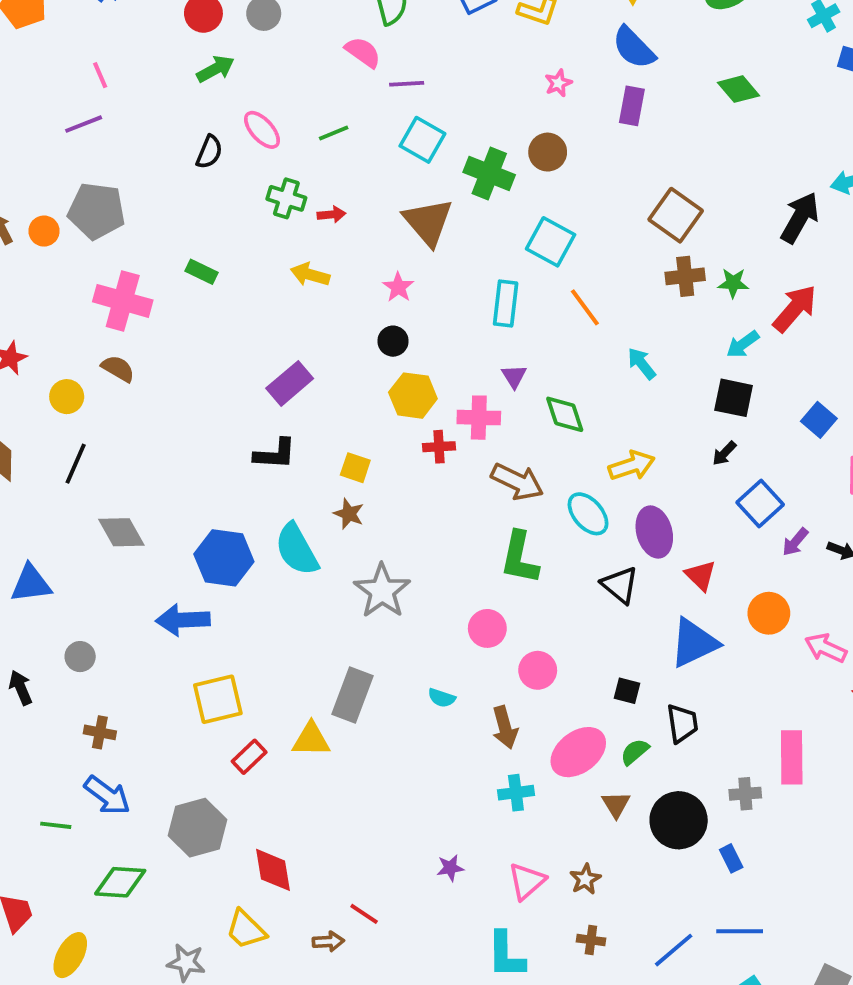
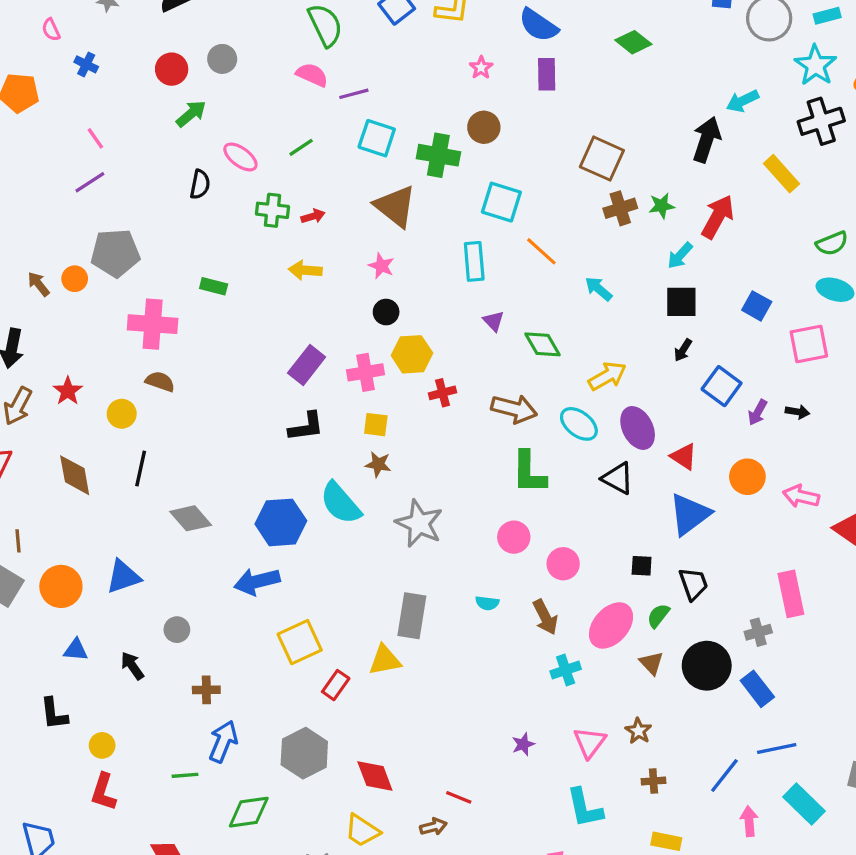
pink cross: (479, 418) -> (366, 372), moved
blue arrow: (107, 795) -> (223, 741), turned -93
blue rectangle: (731, 858) -> (757, 689), size x1.5

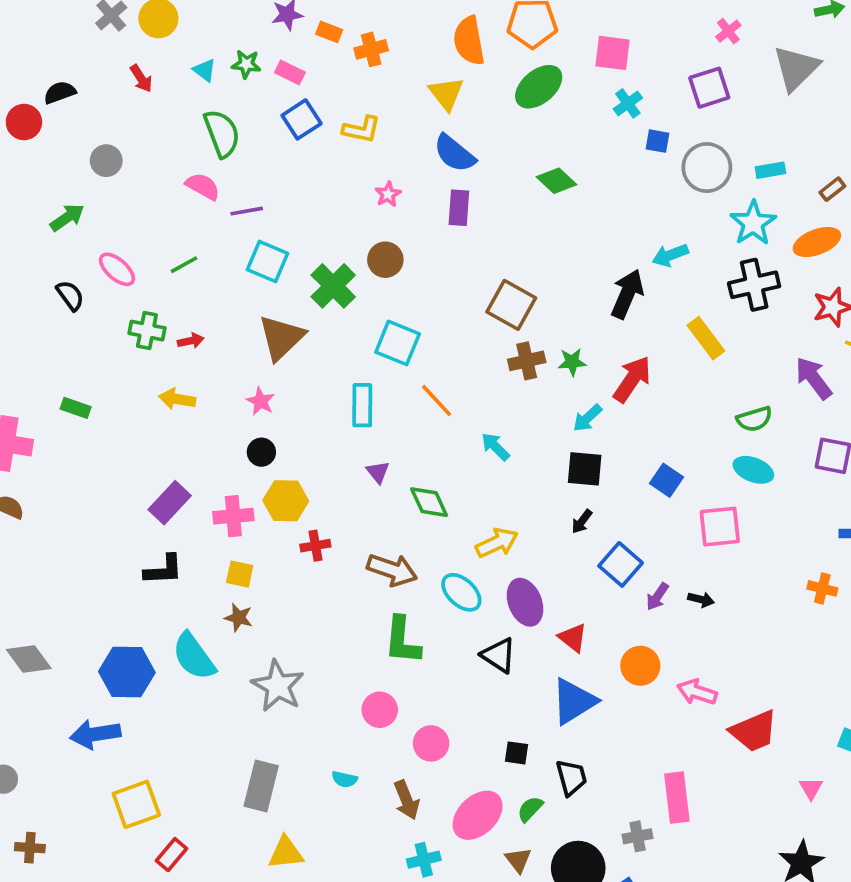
red circle: (172, 69) -> (24, 122), moved
green cross: (438, 155) -> (333, 286), turned 30
black semicircle: (200, 184) -> (70, 295), turned -52
brown triangle: (395, 206) -> (281, 338), turned 33
yellow triangle: (385, 660) -> (286, 853), moved

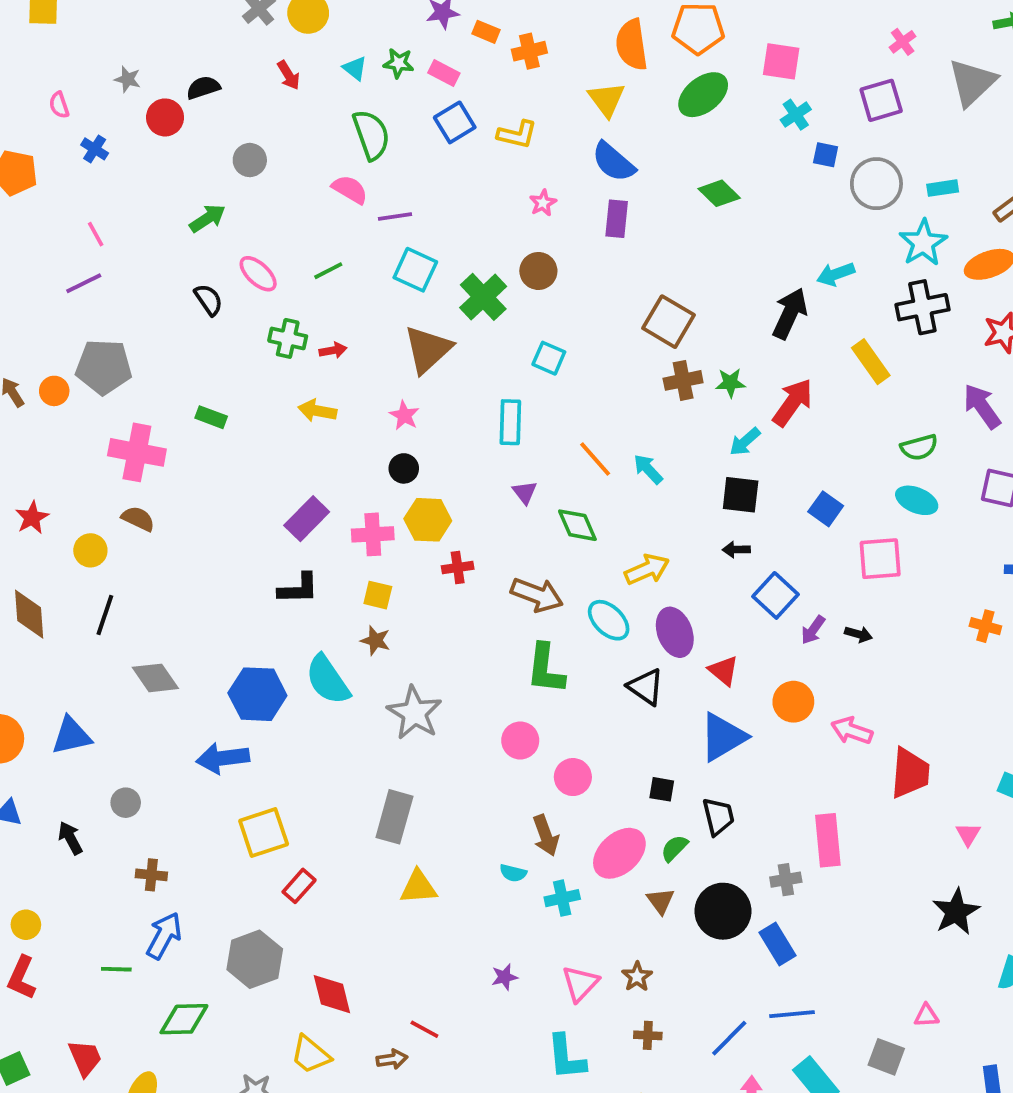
cyan square: (398, 343) -> (549, 358), size x0.7
orange line: (437, 400) -> (595, 459), moved
black arrow: (582, 521) -> (736, 550), turned 50
red trapezoid: (754, 731) -> (910, 773), turned -64
cyan semicircle: (345, 779) -> (513, 873), moved

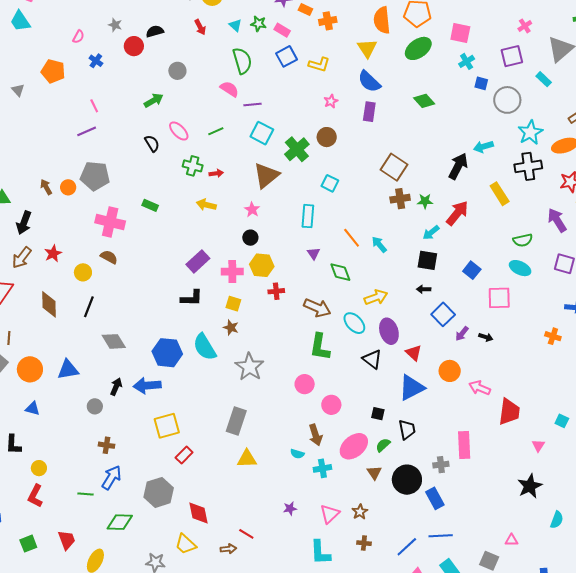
pink semicircle: (59, 105) -> (78, 37), turned -136
cyan rectangle: (943, 188) -> (544, 79), moved, turned 49
black arrow: (70, 838) -> (116, 387), moved, turned 48

